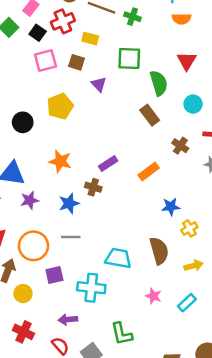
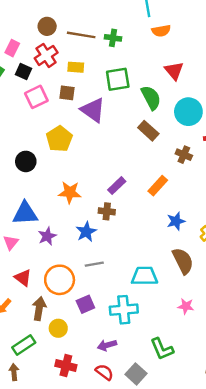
purple triangle: (99, 84) -> (93, 110), size x1.6
cyan circle: (193, 104) -> (188, 112), size x1.5
blue star: (171, 207) -> (176, 221), moved

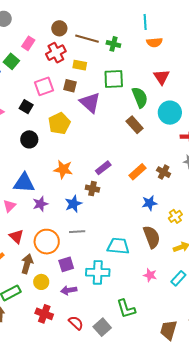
black square: (24, 71) -> (26, 107), moved
brown cross: (184, 155) -> (164, 172), moved
purple arrow: (107, 345) -> (69, 290), moved

